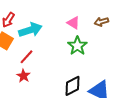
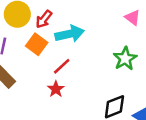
pink triangle: (73, 23) -> (133, 18), moved

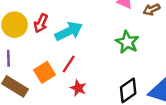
orange square: (37, 44) -> (44, 72), moved, turned 36
red star: (56, 89) -> (78, 88), moved

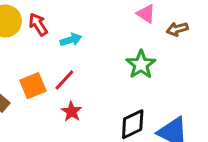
red arrow: (41, 23) -> (38, 24), turned 114
cyan arrow: (69, 31) -> (71, 40), size x0.6

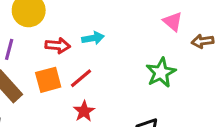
red arrow: (38, 24) -> (58, 45), moved, turned 120

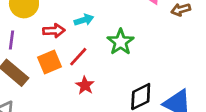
green star: (161, 73) -> (121, 42), moved

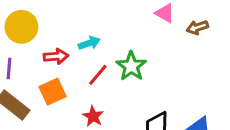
red line: (78, 57) -> (98, 75), moved

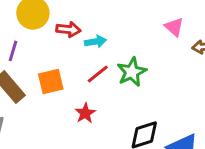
red arrow: (56, 56) -> (68, 30), moved

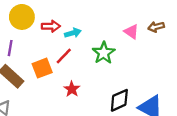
pink triangle: (174, 27) -> (131, 32), moved
red line: (98, 74) -> (64, 56), moved

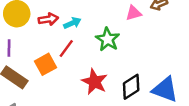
pink triangle: (131, 32) -> (134, 13), turned -42
red star: (72, 89) -> (95, 82), moved, size x1.5

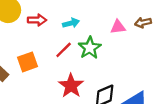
cyan arrow: (72, 23) -> (71, 23), moved
red line: (66, 49) -> (64, 50), moved

